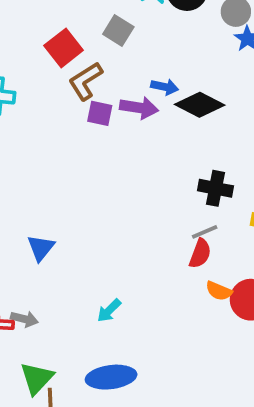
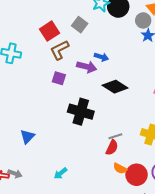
black diamond: (200, 105) -> (115, 87), moved
purple square: (100, 113) -> (59, 78), moved
black cross: (216, 188) -> (81, 112), moved, size x1.4

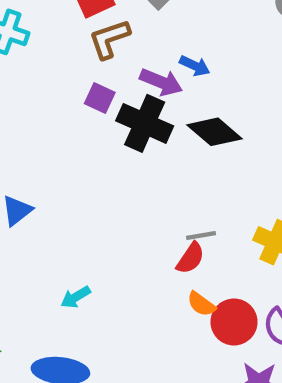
black cross: (81, 112) -> (145, 123), moved

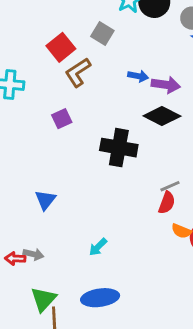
purple arrow: (161, 82) -> (166, 85), moved
purple square: (100, 98) -> (62, 119), moved, turned -36
black cross: (145, 123) -> (119, 148), moved

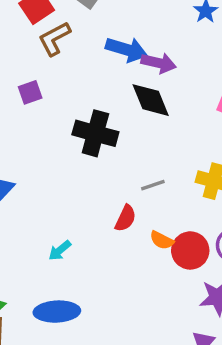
blue arrow: (138, 76) -> (126, 49), size x1.6
black diamond: (162, 116) -> (151, 100), turned 36
red semicircle: (167, 203) -> (125, 218), moved

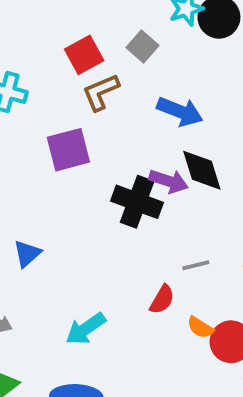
purple arrow: (159, 63) -> (169, 181), moved
purple square: (30, 92) -> (68, 150), size x1.6
cyan arrow: (60, 250) -> (86, 329), size x1.5

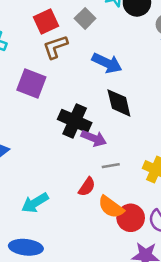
purple square: (68, 150) -> (31, 84), turned 32
purple arrow: (169, 181) -> (94, 138), moved
orange semicircle: (200, 327) -> (111, 207), size x1.5

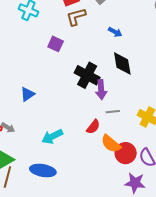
blue arrow: (107, 63) -> (115, 32), size x0.6
purple square: (31, 84) -> (56, 44), size x0.7
purple arrow: (94, 138) -> (101, 90), turned 60

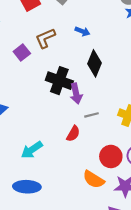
brown L-shape: (76, 17) -> (45, 38), moved
purple square: (56, 44) -> (22, 53), turned 35
black diamond: (122, 64) -> (95, 63), turned 40
orange semicircle: (111, 144) -> (94, 179), moved

